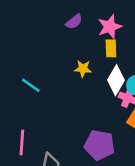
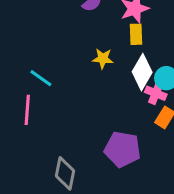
pink line: (22, 142) -> (27, 110), moved

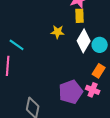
pink cross: (156, 93) -> (93, 90), moved
purple pentagon: (122, 149) -> (71, 92), turned -30

